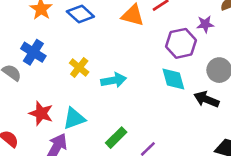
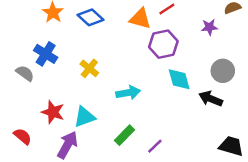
purple hexagon: (181, 43) -> (163, 44), moved
cyan arrow: (114, 80) -> (128, 93), moved

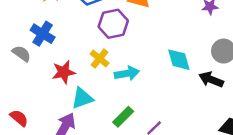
purple hexagon: (163, 44) -> (113, 24), moved
yellow cross: (89, 68) -> (100, 58), moved
red star: (53, 112) -> (64, 72), moved, turned -30

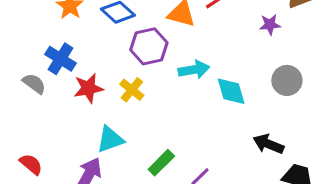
red star: (64, 72) -> (88, 88), moved
cyan arrow: (127, 73) -> (194, 70), moved
black arrow: (211, 80) -> (268, 144), moved

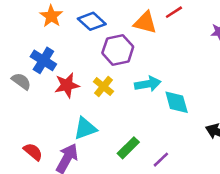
cyan arrow: (194, 70) -> (148, 84), moved
cyan diamond: (231, 91) -> (177, 102), moved
red semicircle: (31, 164) -> (33, 152), moved

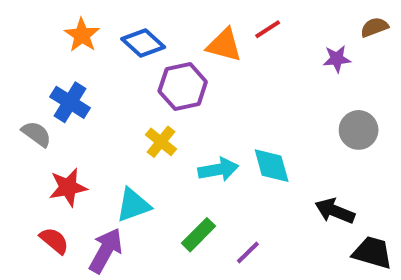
cyan arrow: (148, 84) -> (218, 170), moved
red star: (67, 85) -> (68, 187), moved

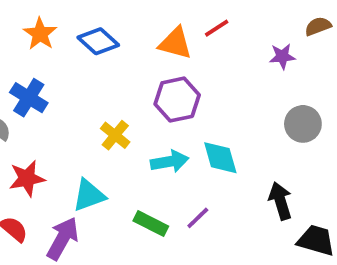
purple hexagon: (183, 87) -> (177, 100), moved
black arrow: (335, 211) -> (280, 201), turned 51
green rectangle: (198, 235) -> (151, 223), turned 72
purple line: (248, 252) -> (198, 218), moved

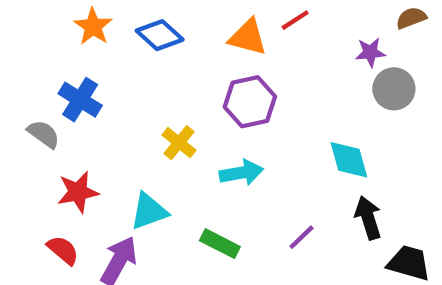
gray circle: (303, 124) -> (394, 89), moved
cyan diamond: (220, 158) -> (349, 160), moved
purple line: (198, 218) -> (302, 237), moved

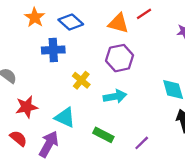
blue cross: (80, 100) -> (53, 50), moved, turned -35
cyan triangle: (149, 211) -> (65, 117), turned 45
purple line: (302, 237) -> (142, 143), moved

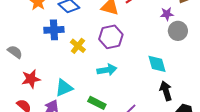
yellow cross: (81, 80) -> (78, 46), moved
cyan triangle: (65, 117) -> (64, 88), turned -48

